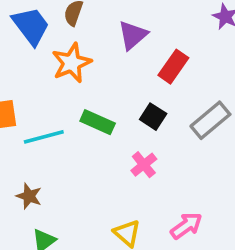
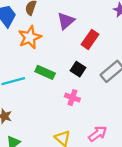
pink cross: (144, 165) -> (72, 98), turned -32

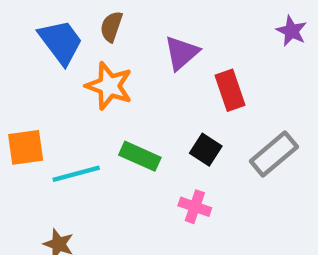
orange star: (30, 37) -> (109, 86), turned -30
red rectangle: (90, 39) -> (230, 90), turned -54

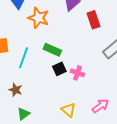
black square: (206, 150) -> (59, 69), moved, turned 32
cyan line: (76, 174) -> (23, 58), turned -55

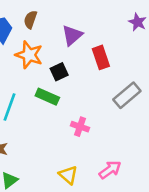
black square: (59, 69) -> (59, 72), moved

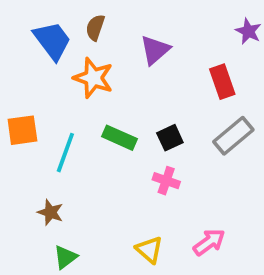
red rectangle: (101, 57) -> (222, 82), moved
black square: (59, 72) -> (170, 138), moved

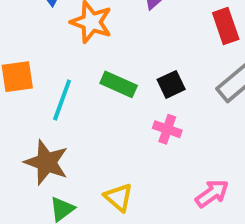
brown star: (50, 212) -> (46, 162), size x1.6
yellow triangle: (149, 250) -> (119, 197), moved

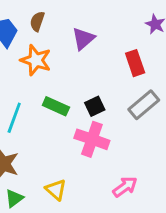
pink cross: (167, 129) -> (92, 139), size x1.6

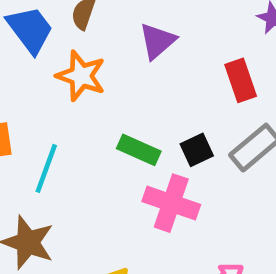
green rectangle: (56, 106) -> (139, 150), moved
black square: (95, 106) -> (197, 150), moved

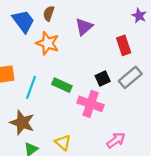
green rectangle: (139, 150) -> (62, 85), moved

